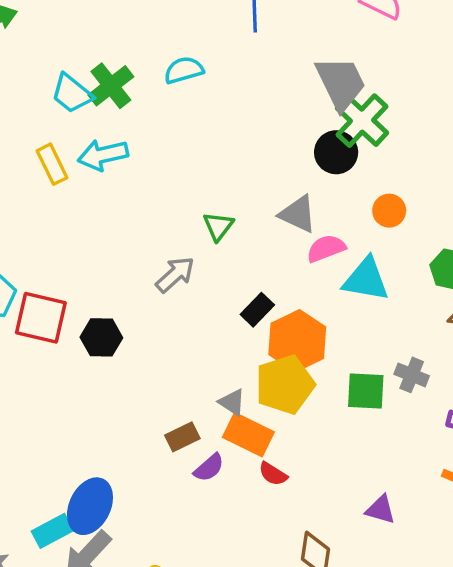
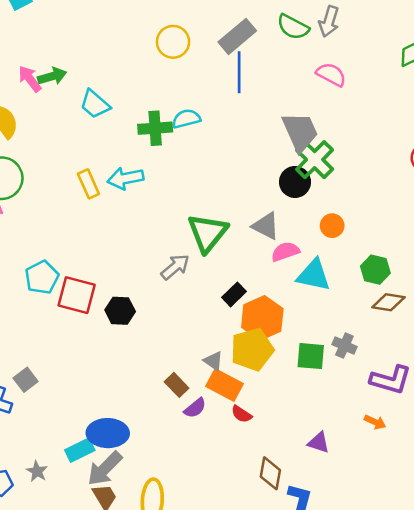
green cross: (111, 86) -> (155, 128), moved, turned 32
cyan trapezoid: (72, 94) -> (95, 104), moved
green triangle: (218, 226) -> (208, 233), size x1.8
brown rectangle: (182, 437) -> (177, 385), turned 70
blue ellipse: (90, 506) -> (108, 433), turned 63

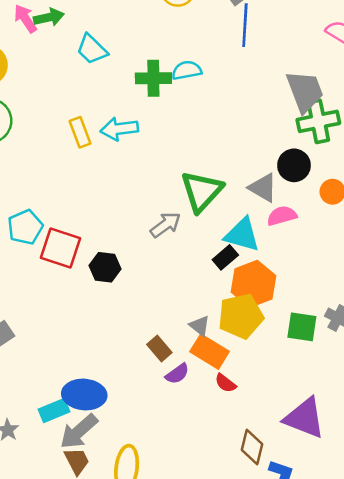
green cross: (315, 160) -> (318, 121), turned 30
black circle: (295, 182) -> (294, 165), moved
cyan triangle: (314, 275) -> (242, 235), moved
purple triangle: (319, 443) -> (305, 418), size x1.8

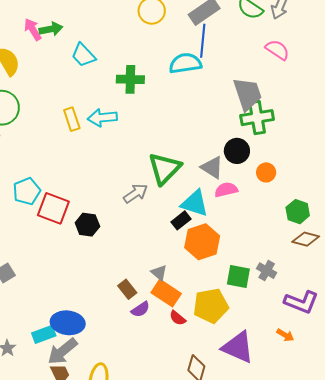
cyan semicircle: (187, 70) -> (185, 63), moved, size x1.4
yellow pentagon: (241, 316) -> (211, 306), moved

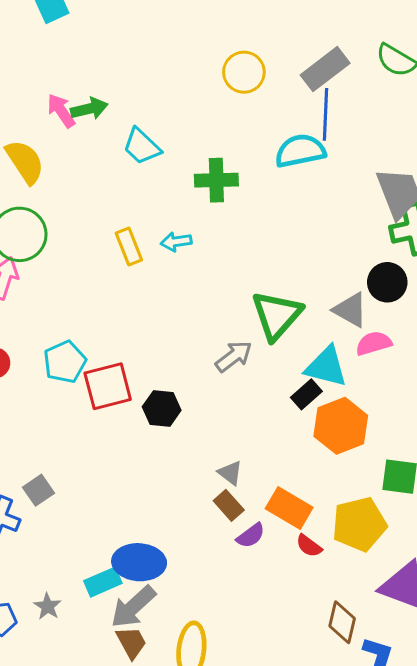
cyan arrow: (102, 118) -> (176, 242), size x0.7
red square: (53, 208) -> (108, 386), turned -32
gray triangle: (159, 273) -> (230, 473), moved

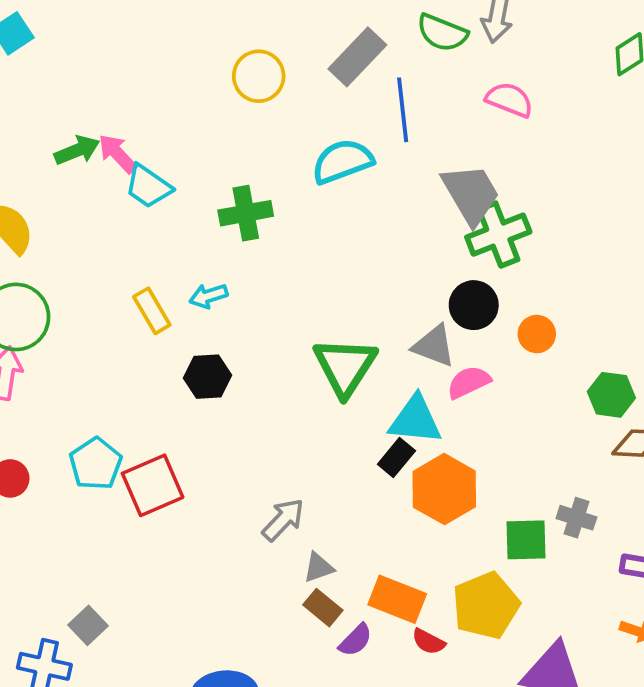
pink arrow: (61, 111) -> (118, 154), moved
blue line: (326, 114) -> (403, 110), moved
gray arrow: (234, 356) -> (283, 520), moved
black hexagon: (162, 409) -> (207, 377), moved
gray triangle: (230, 473) -> (319, 568), turned -48

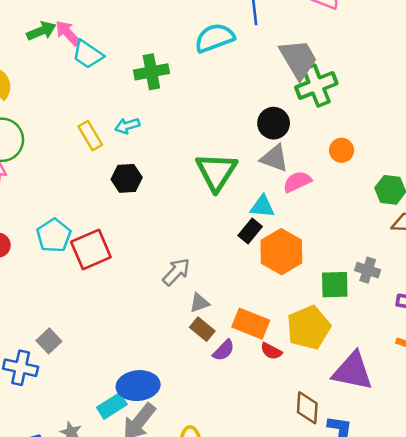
black circle: (474, 305) -> (274, 123), moved
cyan triangle: (415, 420) -> (262, 206), size x0.7

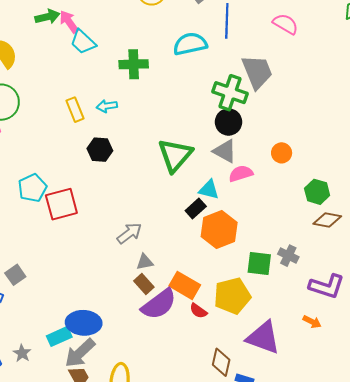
green cross: (316, 85) -> (230, 93), moved, turned 32
purple semicircle: (224, 350) -> (159, 304), size x1.8

